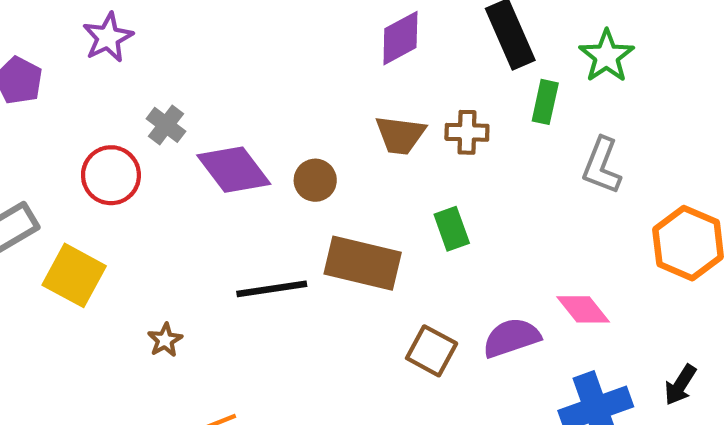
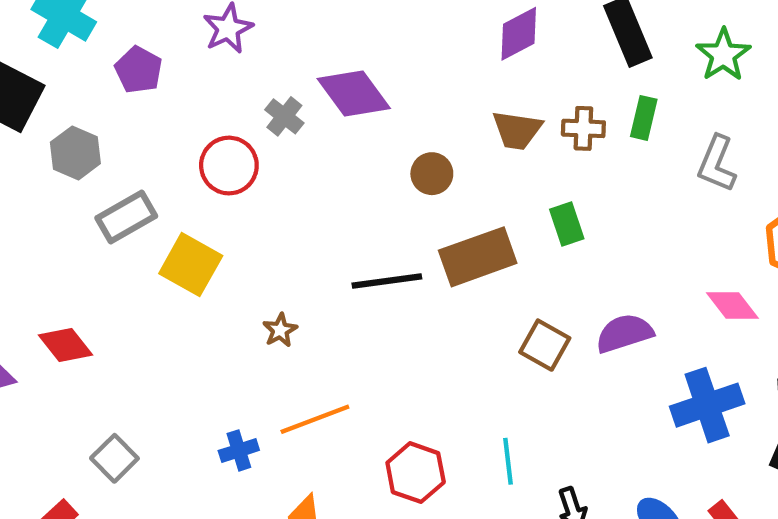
green rectangle: (545, 102) -> (644, 118), moved
purple diamond: (234, 170) -> (354, 93), moved
brown rectangle: (363, 263) -> (478, 257), turned -34
pink diamond: (583, 309) -> (732, 306), moved

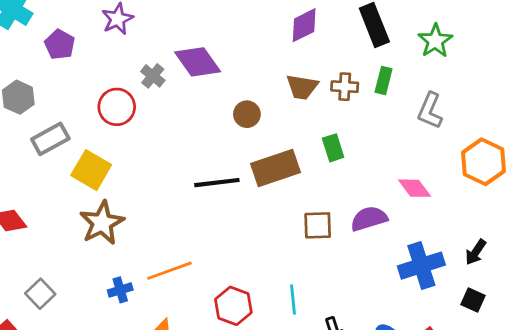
pink diamond: (732, 306) -> (415, 188), moved
brown star: (280, 330) -> (102, 223), moved, size x2.0
brown square: (545, 345) -> (318, 225), turned -32

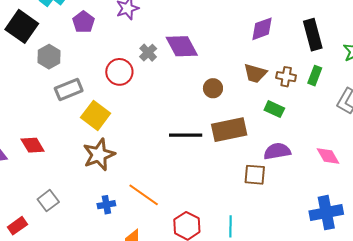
green rectangle: (333, 148) -> (274, 109), moved, turned -54
purple semicircle: (369, 219) -> (277, 151), moved
orange line: (169, 271) -> (144, 195), turned 48

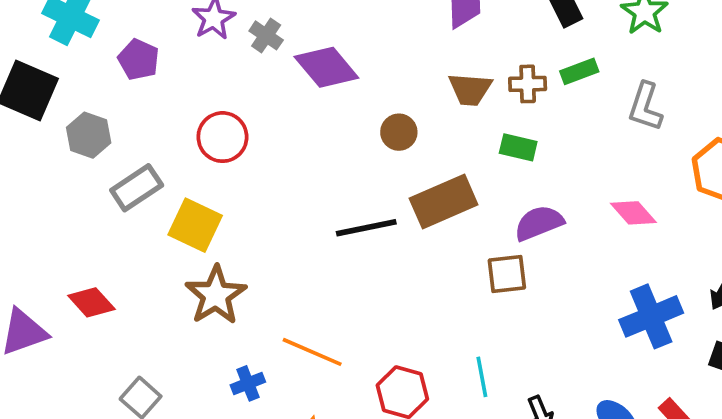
gray cross: (148, 53) -> (266, 35), moved
green rectangle: (315, 76) -> (579, 71), turned 60

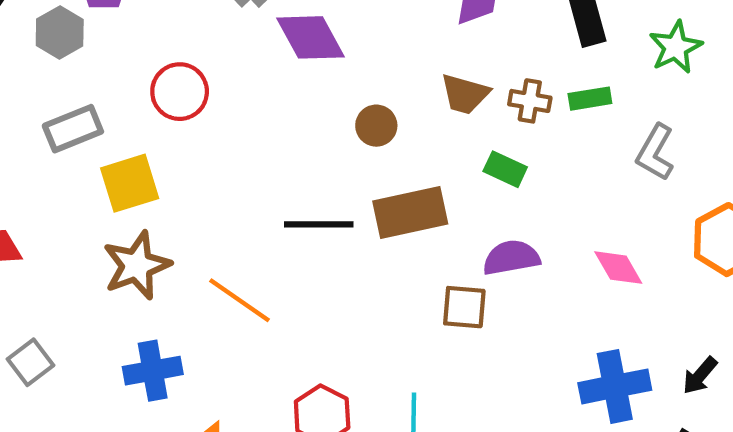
gray hexagon: (89, 135) -> (60, 33), moved
yellow square: (195, 225) -> (130, 183), turned 36
orange line: (312, 352) -> (239, 300), moved
blue cross: (248, 383) -> (153, 371), size x1.5

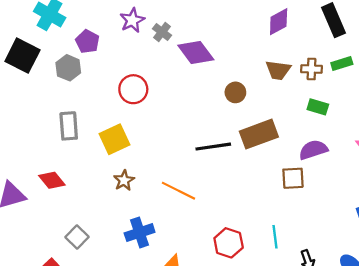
gray rectangle: (73, 129) -> (69, 126), moved, turned -64
green rectangle: (505, 169) -> (318, 107), moved
brown star: (137, 265) -> (124, 180), size x0.6

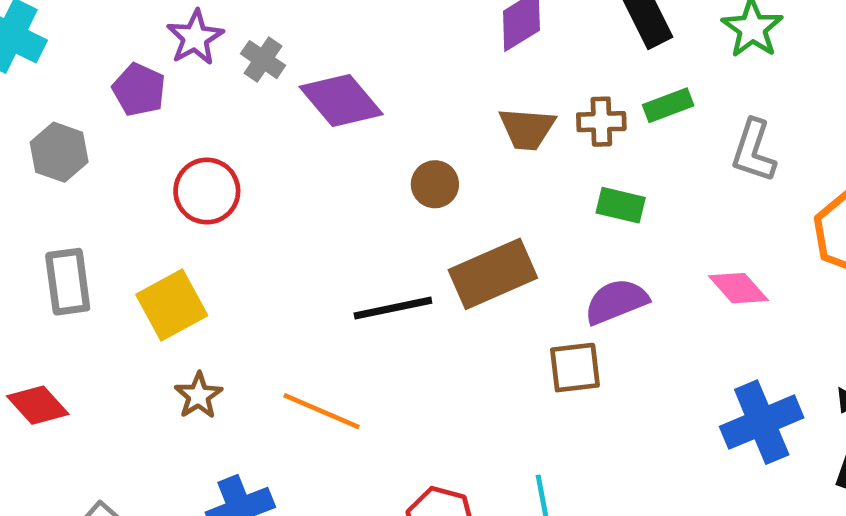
purple pentagon: (87, 42) -> (139, 90), moved

